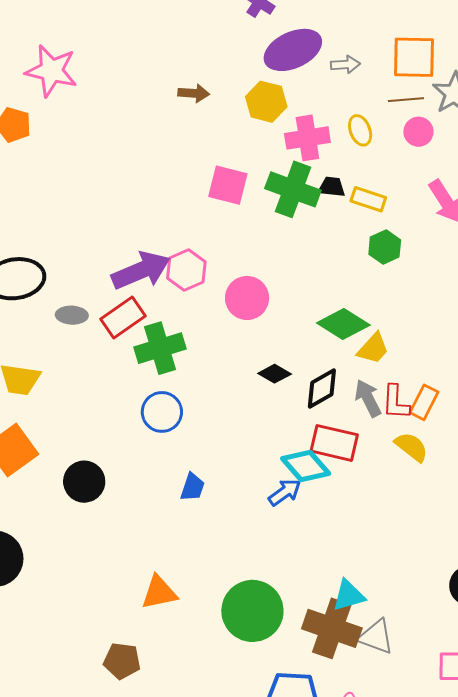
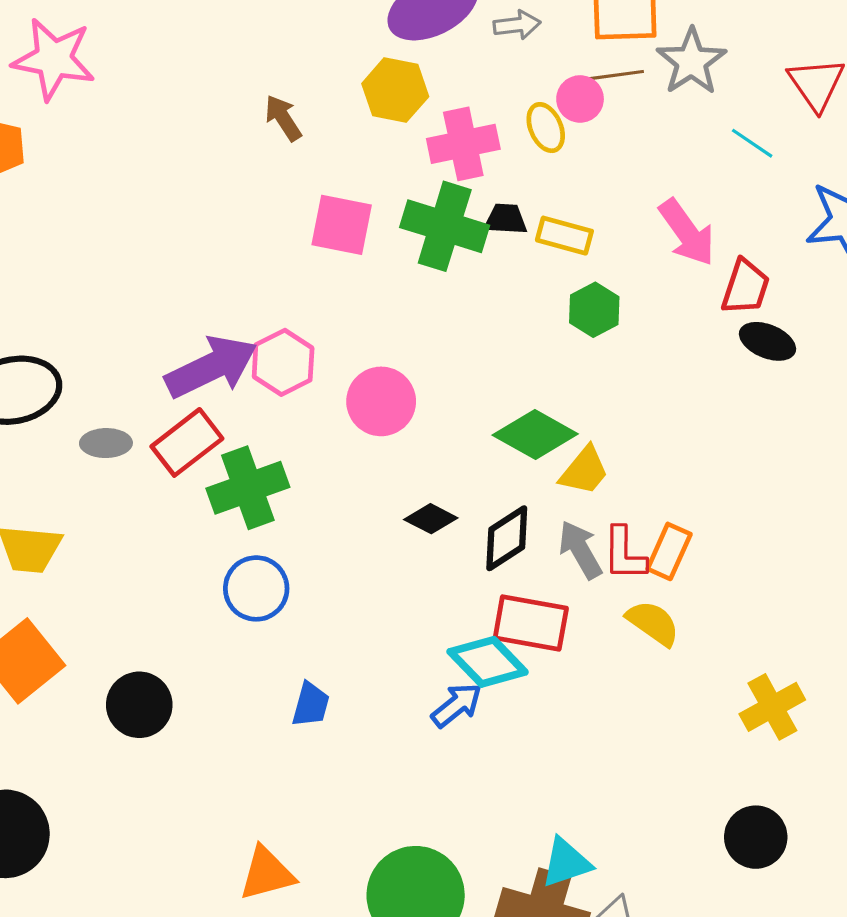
brown arrow: (194, 93) -> (283, 118), moved, turned -124
pink circle: (418, 132) -> (580, 99), moved

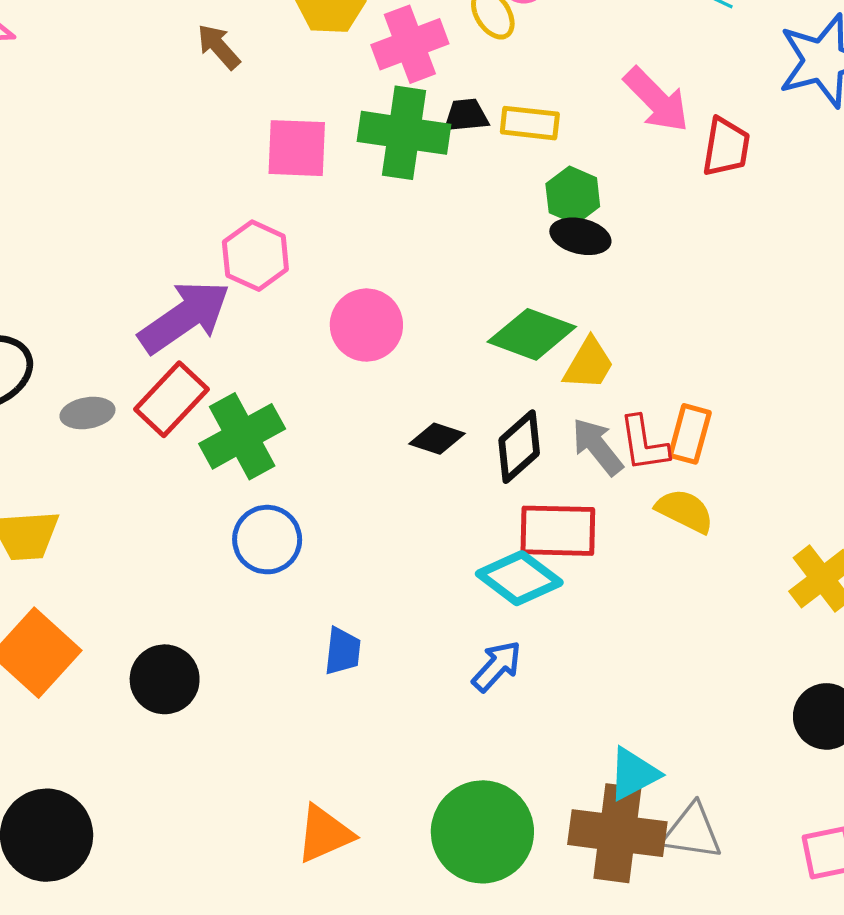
black ellipse: (768, 341) -> (580, 236), moved
pink hexagon: (283, 362) -> (255, 256), moved
blue arrow: (457, 705) -> (497, 666), moved

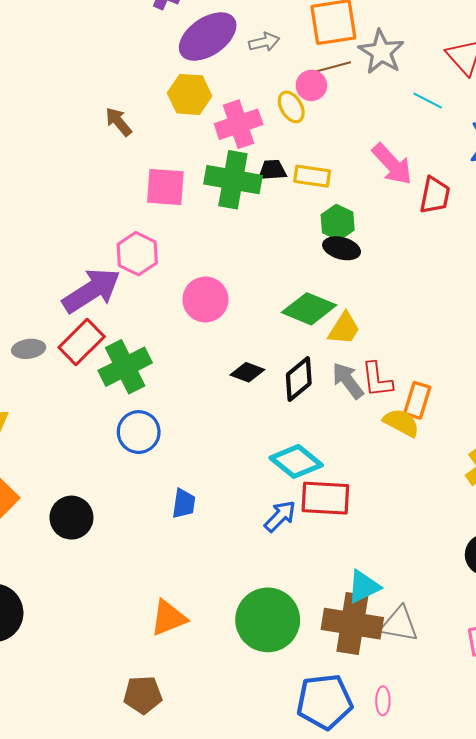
orange rectangle: (690, 434) -> (417, 400), moved
red rectangle: (558, 531) -> (325, 498), moved

